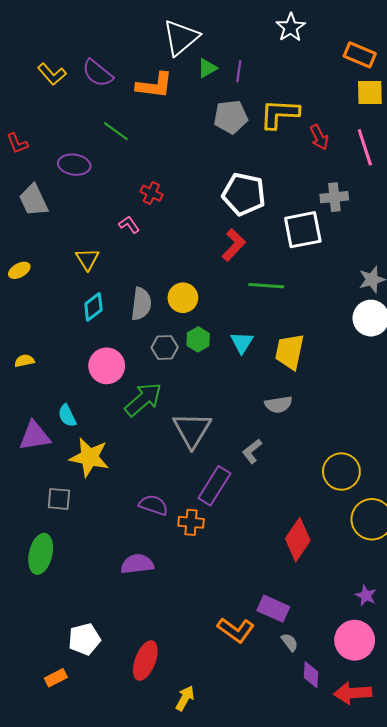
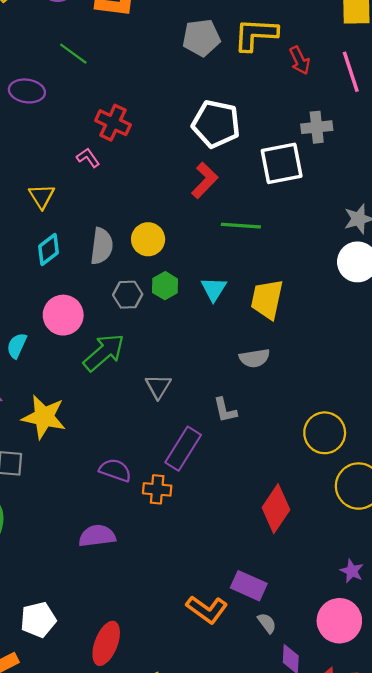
red cross: (151, 193) -> (113, 123), size x1.4
cyan semicircle: (67, 416) -> (17, 346), moved, turned 50
gray triangle: (192, 430) -> (158, 386), size x0.6
gray L-shape: (252, 451) -> (225, 410), turned -65

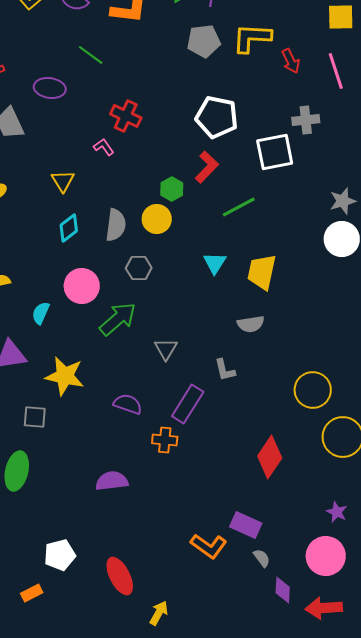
green line: (241, 226) -> (239, 207), turned -32
green hexagon: (165, 286) -> (172, 189), moved
purple semicircle: (115, 470) -> (128, 404), moved
red ellipse: (106, 643) -> (120, 576), turned -48

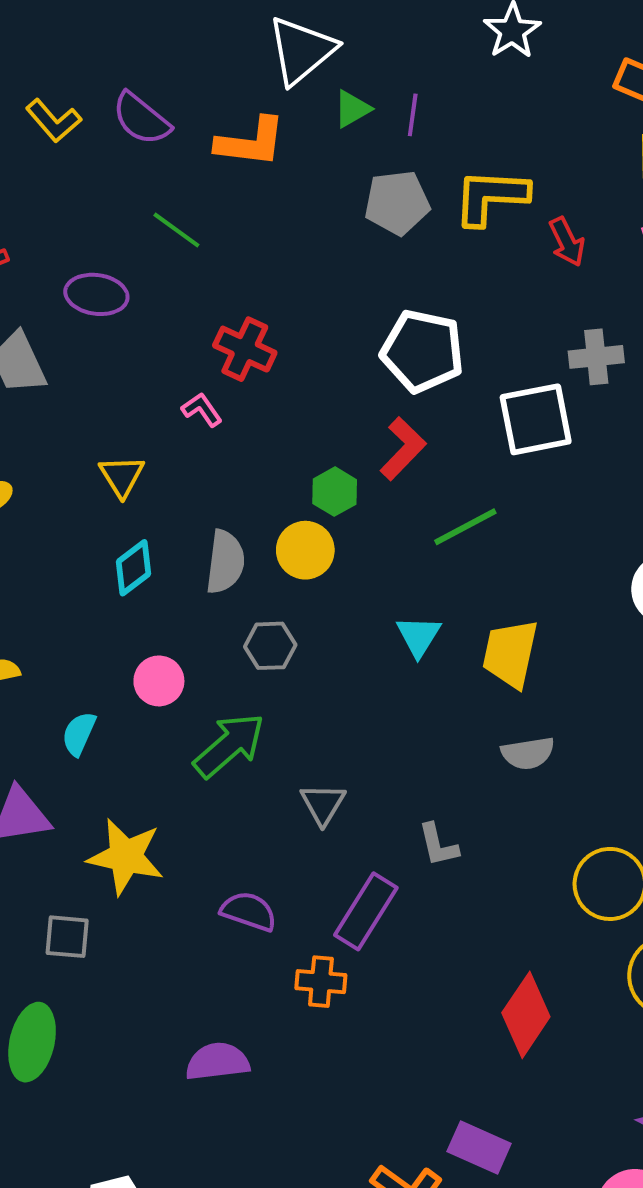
pink circle: (82, 286) -> (159, 681), size x0.7
gray semicircle: (251, 324) -> (528, 753), moved

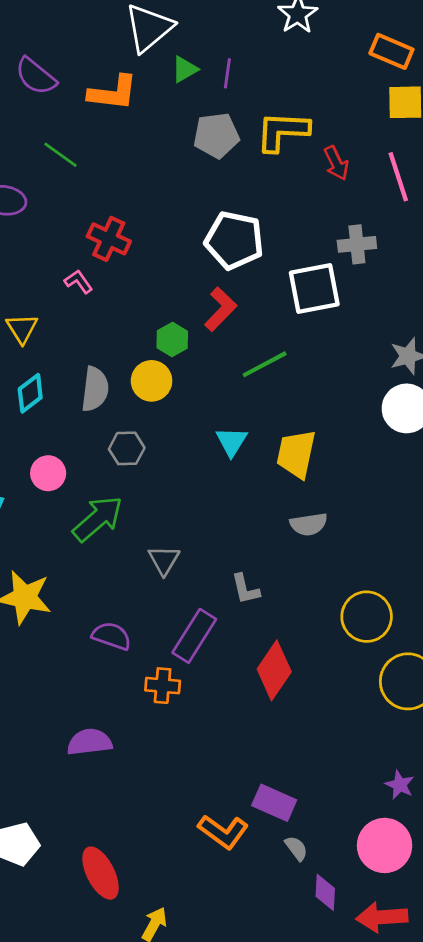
red diamond: (526, 1015) -> (274, 670), moved

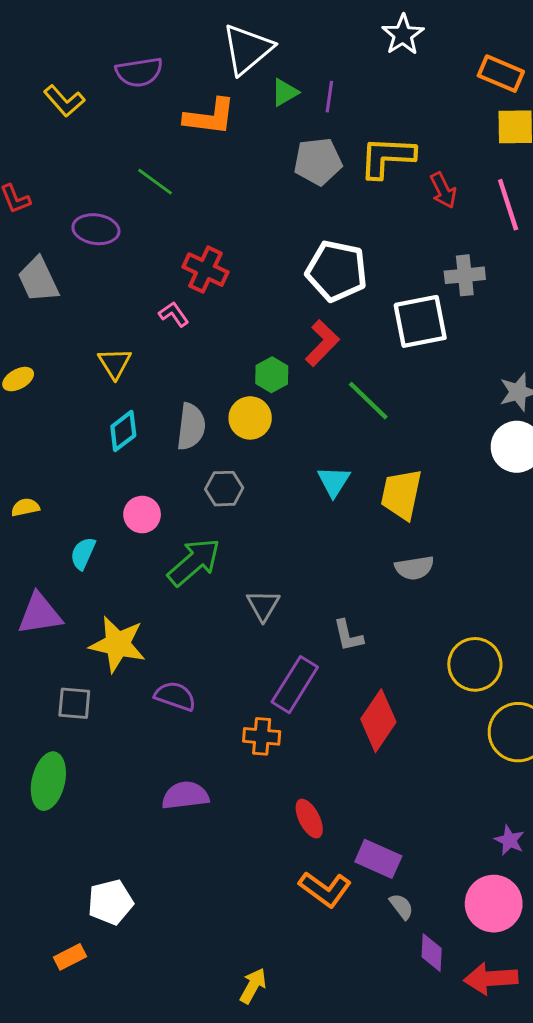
purple semicircle: (36, 76) -> (139, 72), moved, turned -48
green line: (265, 364) -> (368, 401), turned 72
purple semicircle: (112, 636) -> (175, 696), moved
red ellipse: (101, 873) -> (309, 819), moved, size x0.7

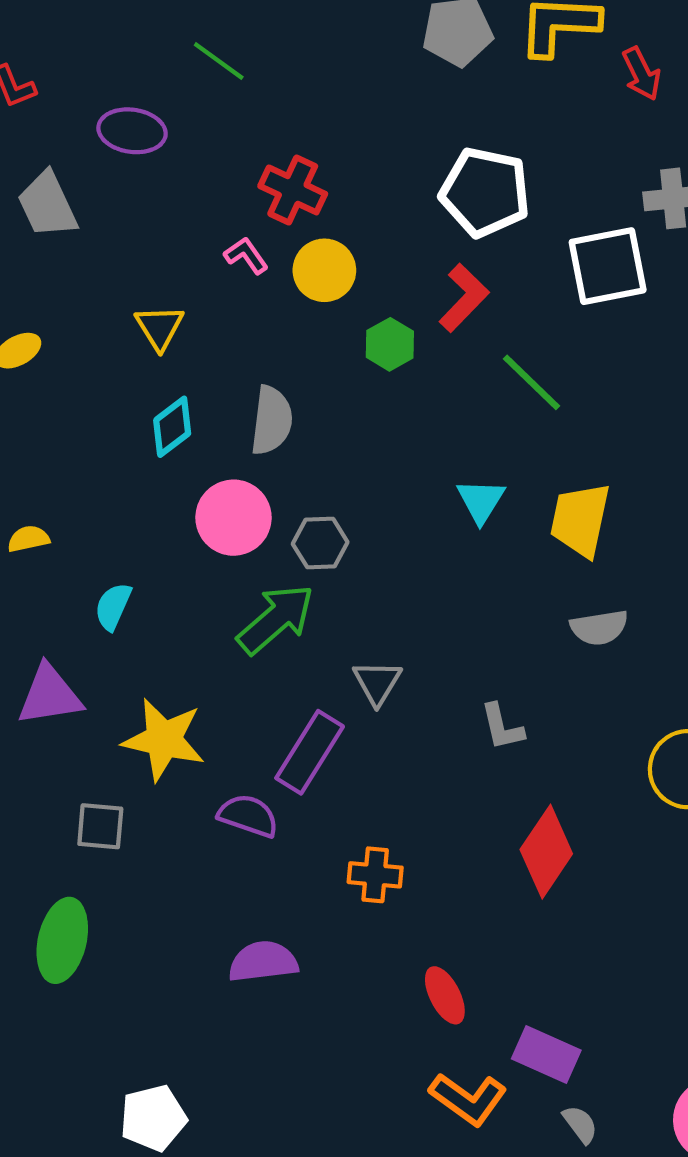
yellow circle: (250, 418) -> (324, 270), moved
gray hexagon: (224, 489) -> (320, 543), moved
pink circle: (142, 515) -> (233, 518), moved, size x1.4
purple rectangle: (295, 685) -> (310, 752), moved

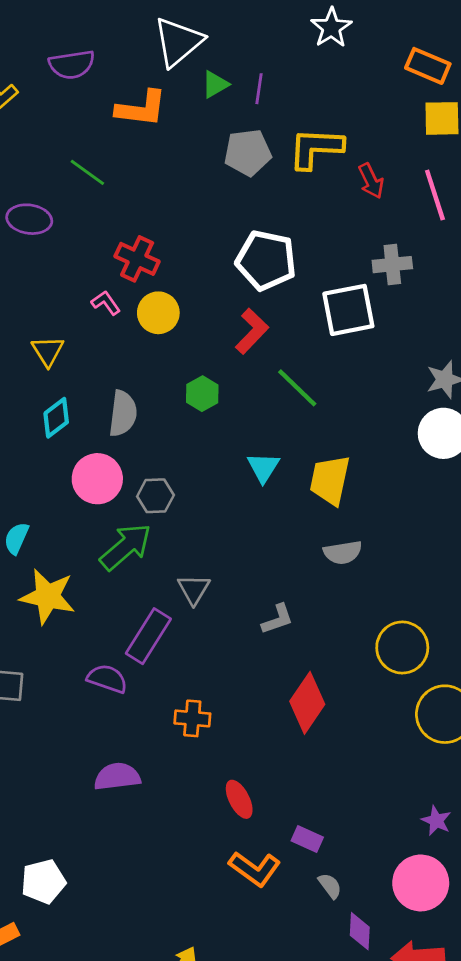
green hexagon: (390, 344) -> (202, 394), moved
gray L-shape: (502, 727) -> (277, 619), turned -96
yellow star: (164, 740) -> (48, 596), moved
purple rectangle: (546, 1055) -> (307, 839), size x0.7

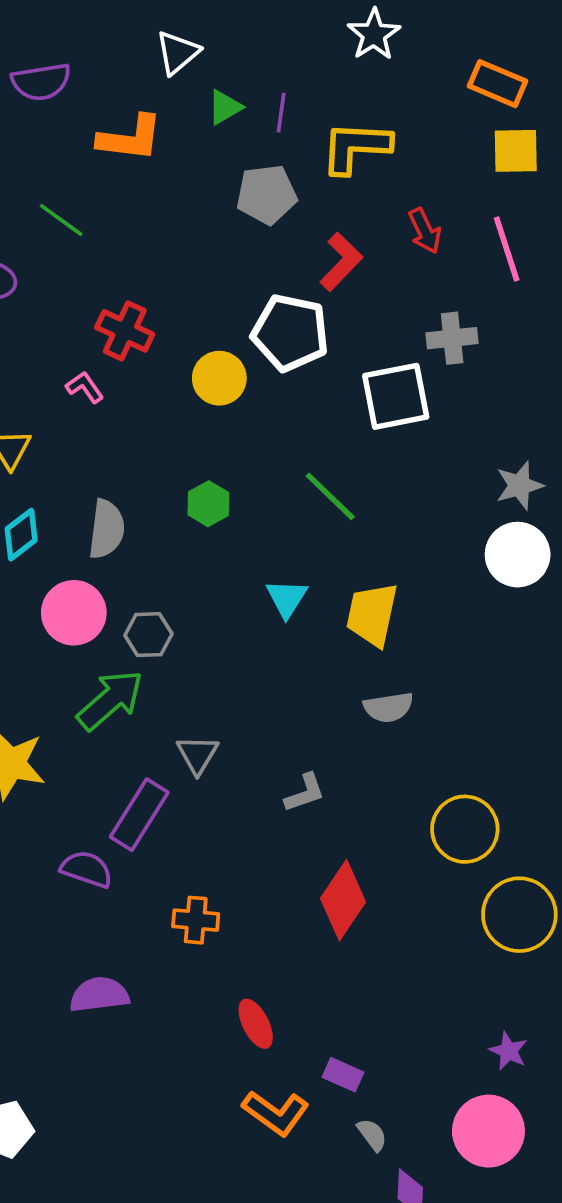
white triangle: (178, 42) -> (177, 53), size x0.7
yellow L-shape: (316, 148) -> (356, 147), moved
yellow circle: (158, 313) -> (219, 378), moved
red L-shape: (252, 331) -> (341, 262), moved

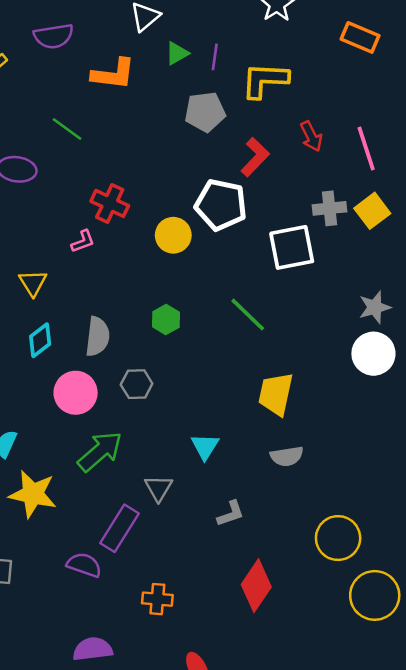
yellow square: (516, 151) -> (372, 211), moved, turned -36
pink L-shape: (85, 387) -> (83, 241), turned 105
cyan triangle: (287, 598) -> (205, 446), moved
gray hexagon: (148, 635) -> (137, 384), moved

